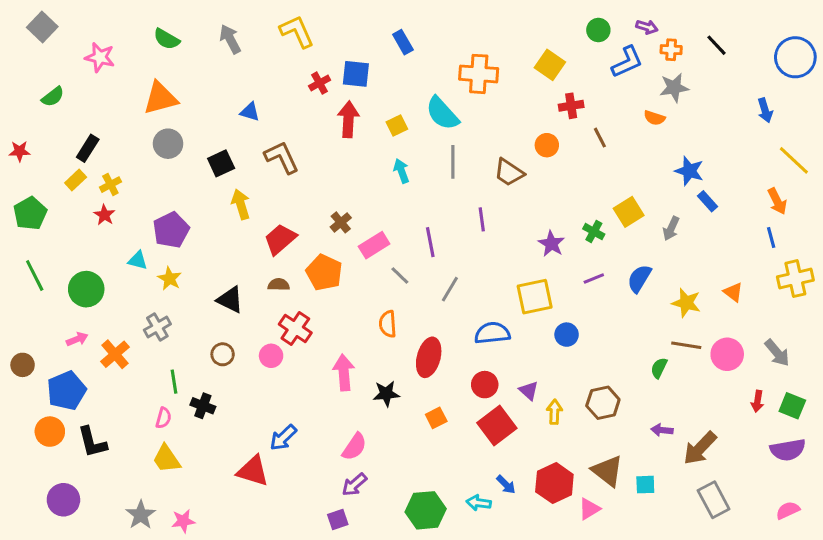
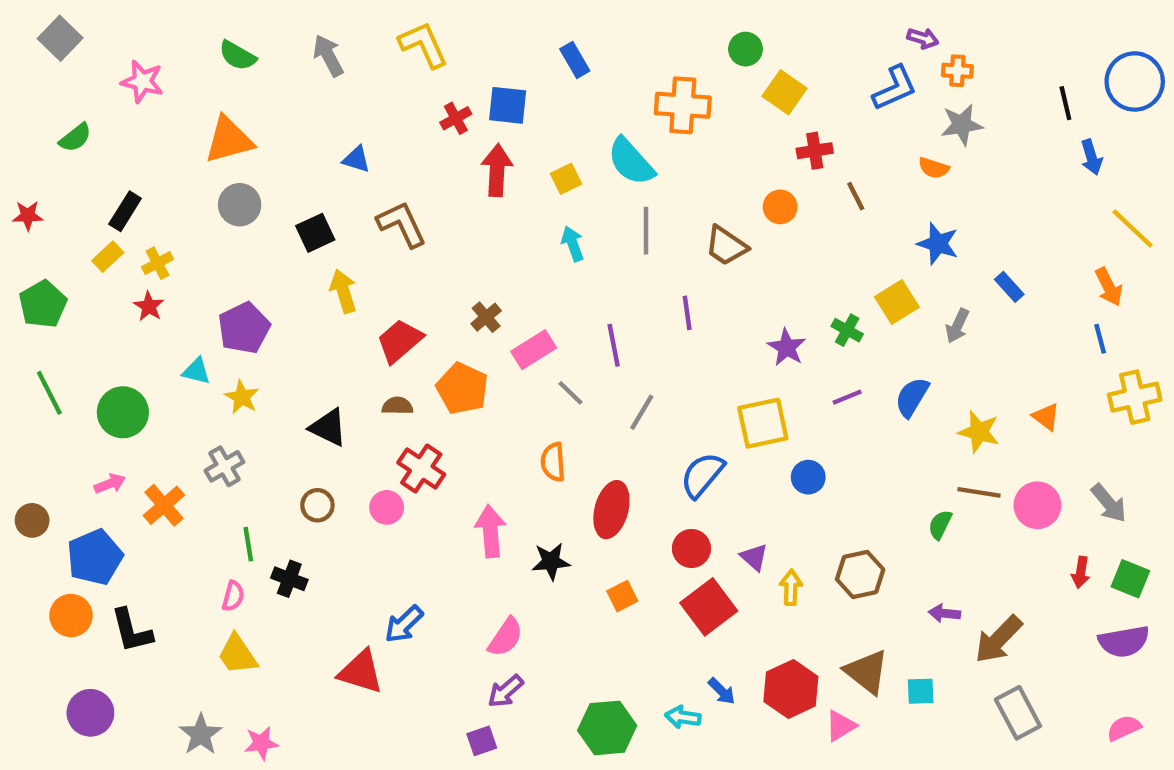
green circle: (598, 30) -> (746, 49), moved
black line: (717, 45) -> (1065, 103), moved, turned 30
blue star: (689, 171) -> (938, 244), moved
blue semicircle: (492, 333) -> (702, 475), turned -44

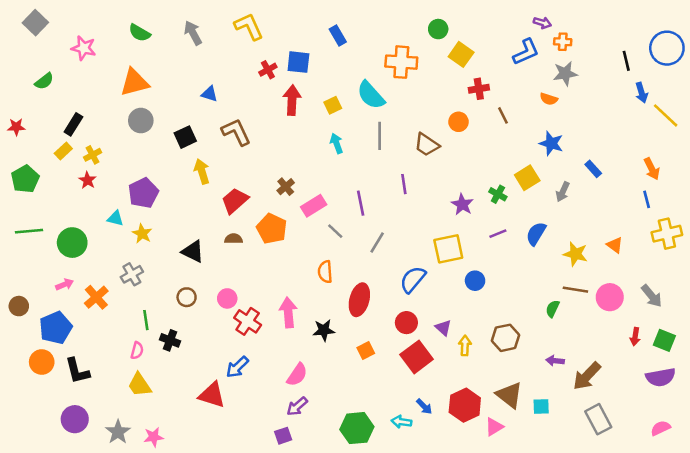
yellow line: (1133, 229) -> (666, 115), moved
green line: (49, 393) -> (29, 231), turned -68
red cross: (421, 468) -> (248, 321), moved
purple circle: (90, 713) -> (75, 419), moved

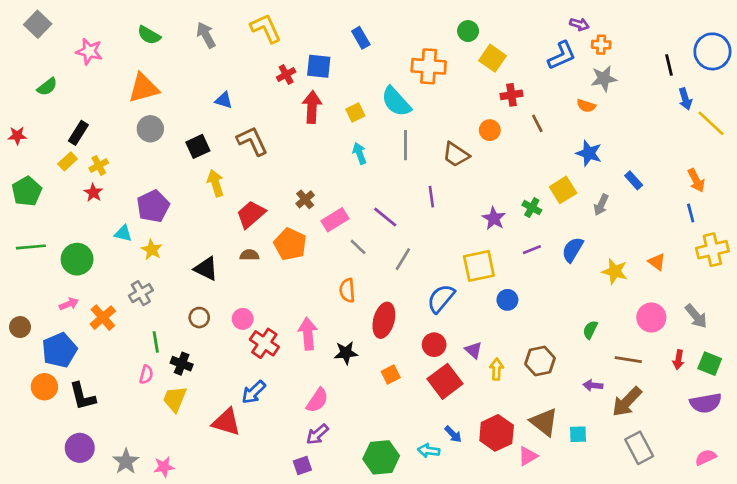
purple line: (361, 203) -> (385, 217), turned -40
brown line: (575, 290) -> (628, 360), moved
yellow trapezoid: (140, 385) -> (175, 399), moved, turned 56

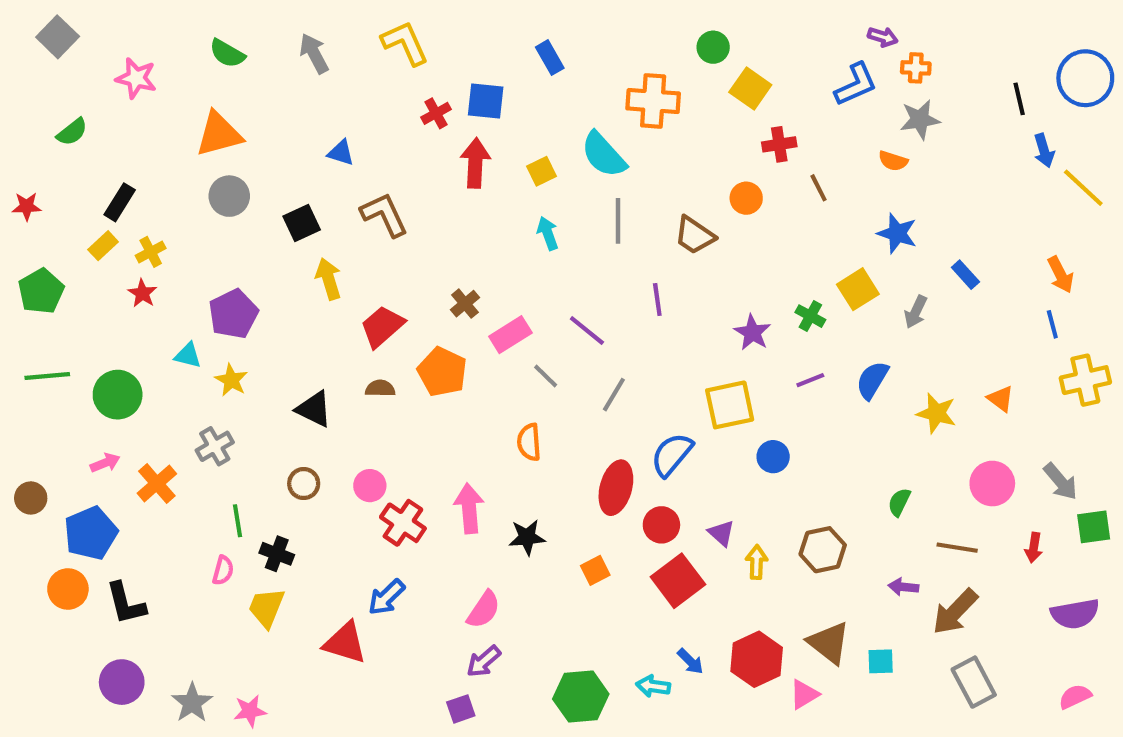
red ellipse: (384, 320) -> (616, 488), moved
green square: (710, 364) -> (1094, 527), moved, turned -30

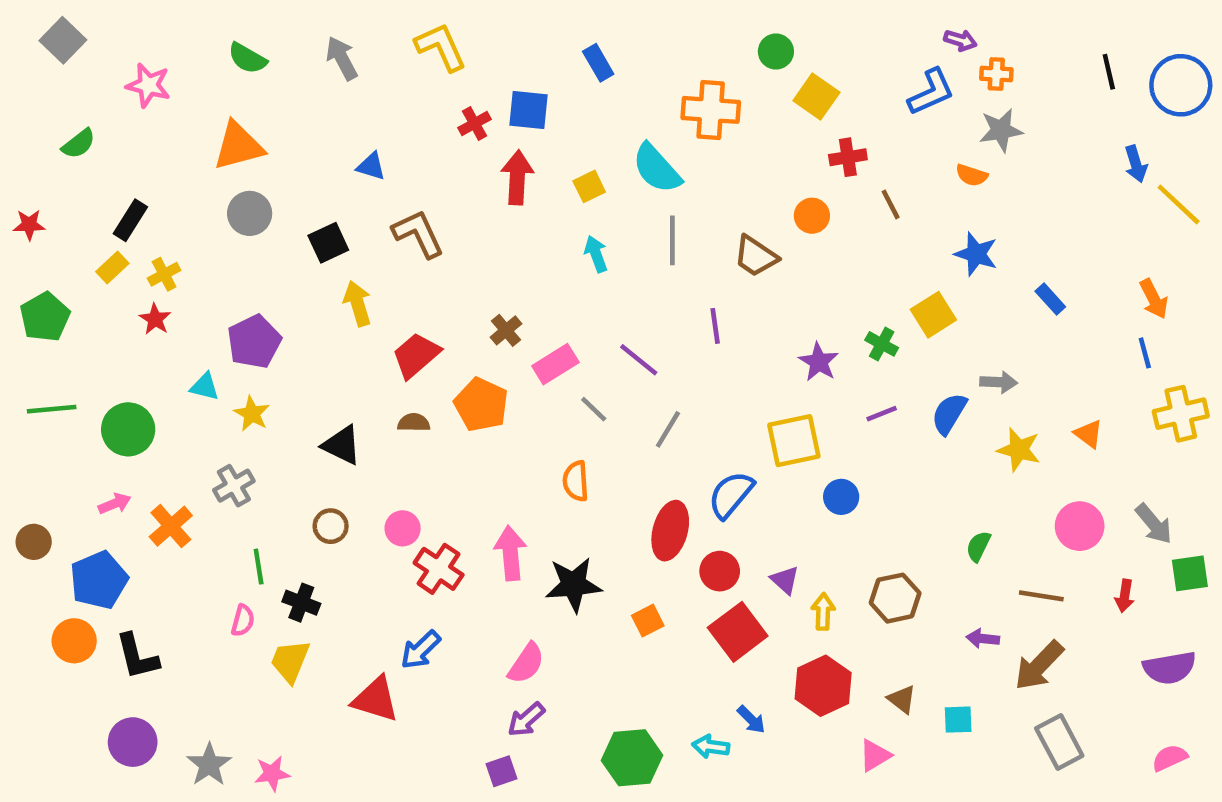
black line: (1019, 99) -> (1109, 72), moved
gray arrow: (916, 312) -> (999, 382), moved, turned -112
black star: (527, 537) -> (573, 585), size x1.4
brown triangle: (829, 643) -> (902, 699), size x0.6
red hexagon: (757, 659) -> (823, 686), moved

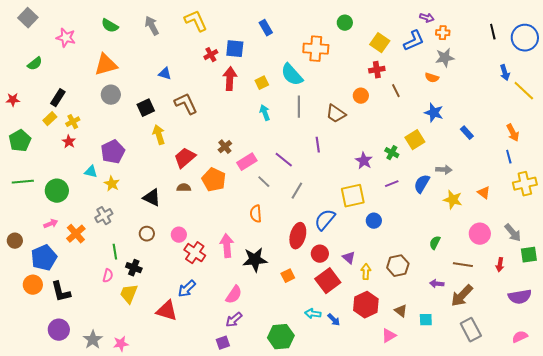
yellow square: (816, 96) -> (380, 43), moved
cyan arrow: (711, 747) -> (313, 314), moved

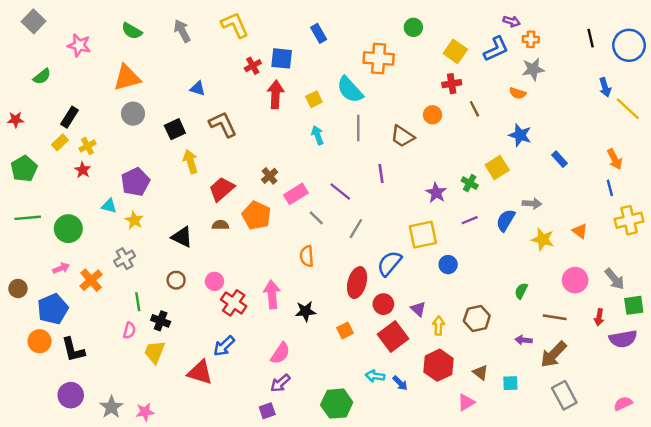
black star: (255, 260) -> (306, 311), size x0.7
purple semicircle: (520, 297) -> (623, 339), moved

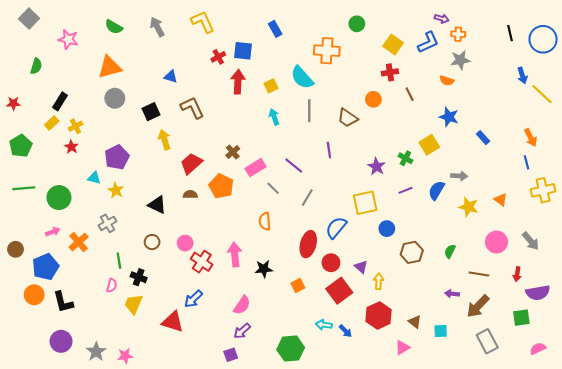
green semicircle: (42, 76) -> (36, 66), turned -35
green square: (634, 305) -> (521, 318), moved
brown hexagon: (477, 318) -> (412, 252), moved

